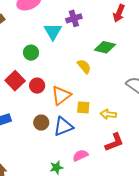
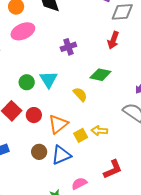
cyan triangle: (53, 31) -> (49, 79), moved
yellow square: (83, 107) -> (81, 135), turned -32
yellow arrow: (108, 114) -> (99, 131), moved

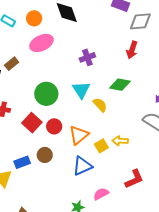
cyan triangle: (49, 79) -> (81, 90), moved
green circle: (27, 82) -> (46, 94), size x1.5
brown circle: (39, 152) -> (45, 155), moved

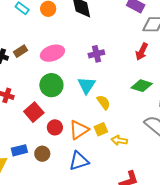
pink ellipse: (41, 43) -> (52, 53), moved
green diamond: (120, 85) -> (142, 86), moved
red circle: (54, 126) -> (55, 127), moved
yellow square: (101, 146) -> (101, 129), moved
brown circle: (45, 155) -> (42, 154), moved

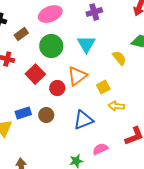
brown rectangle: (20, 51) -> (21, 34), moved
yellow semicircle: (104, 102) -> (119, 58), moved
orange triangle: (79, 130) -> (77, 76), moved
yellow arrow: (119, 140) -> (116, 106), moved

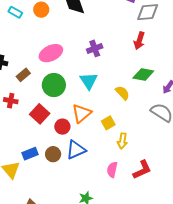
yellow arrow: (116, 106) -> (122, 141), turned -84
blue triangle: (83, 120) -> (76, 150), moved
pink semicircle: (100, 149) -> (112, 170), moved, turned -49

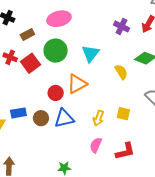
purple cross: (95, 48) -> (121, 26), moved, turned 35
red square: (40, 114) -> (31, 63), moved
yellow square: (108, 123) -> (123, 114), moved, turned 32
yellow arrow: (122, 141) -> (99, 118), moved

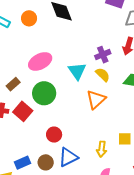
purple cross: (121, 26) -> (103, 55), turned -35
cyan triangle: (90, 53) -> (77, 71), moved
yellow semicircle: (121, 72) -> (103, 75), moved
orange triangle: (77, 84) -> (96, 99), moved

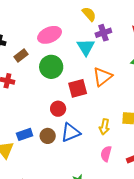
purple cross: (103, 55) -> (103, 33), moved
yellow semicircle: (103, 75) -> (89, 14), moved
red square: (23, 111) -> (78, 88), moved, turned 30

